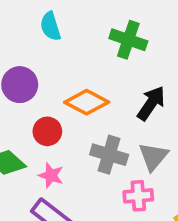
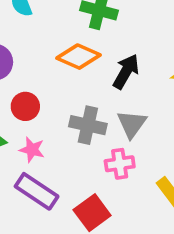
orange diamond: (87, 102) -> (78, 57), moved

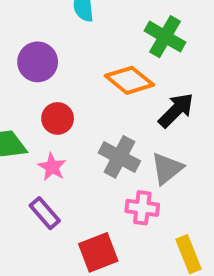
purple rectangle: (37, 191) -> (45, 213), size x0.7

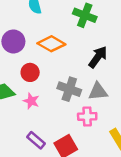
orange diamond: (129, 80) -> (51, 44), moved
gray triangle: (167, 169) -> (98, 91), turned 42
purple rectangle: (45, 213) -> (36, 140), moved

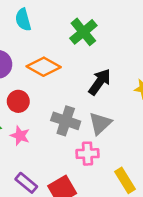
green cross: (85, 15) -> (83, 32), turned 30
gray triangle: (98, 91) -> (100, 123), turned -36

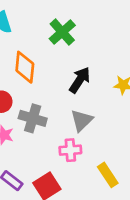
orange diamond: (44, 67) -> (25, 67), turned 68
gray cross: (66, 121) -> (33, 118), moved

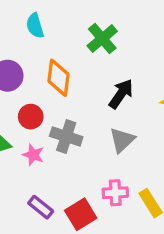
pink cross: (70, 150) -> (115, 193), moved

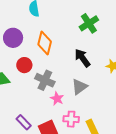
green cross: (102, 38) -> (89, 23), moved
black arrow: (121, 94) -> (82, 58), turned -78
pink star: (33, 155) -> (57, 99), moved

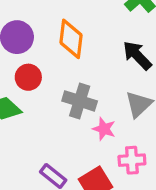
red circle: (24, 65) -> (28, 77), moved

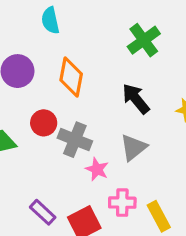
red circle: (28, 77) -> (44, 123), moved

